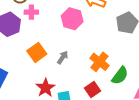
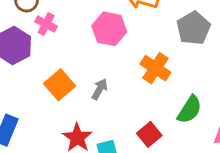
pink cross: (31, 12) -> (46, 24), turned 32
orange cross: (99, 62) -> (155, 68), moved

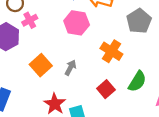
pink cross: (46, 24) -> (30, 20), turned 35
red square: (149, 134) -> (106, 89), moved

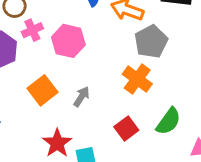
gray pentagon: (139, 21) -> (151, 42), moved
pink hexagon: (77, 23) -> (68, 41), moved

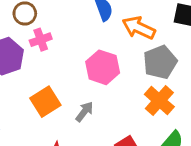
pink hexagon: (68, 41) -> (103, 67), moved
orange cross: (137, 79) -> (159, 101), moved

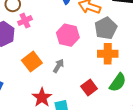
orange cross: (159, 101) -> (108, 54), turned -36

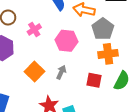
pink cross: (25, 21) -> (34, 30), moved
red square: (89, 87) -> (94, 80), moved, turned -35

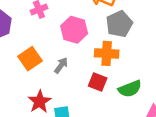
orange cross: (108, 54) -> (107, 53), moved
green semicircle: (122, 81) -> (130, 89), turned 30

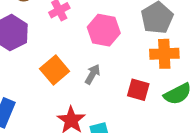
orange cross: (107, 53) -> (164, 54), moved

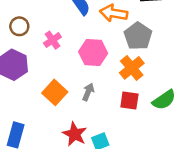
orange cross: (164, 54) -> (132, 68), moved, turned -30

